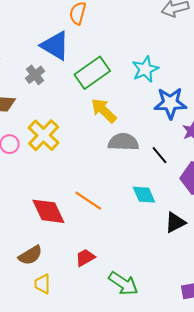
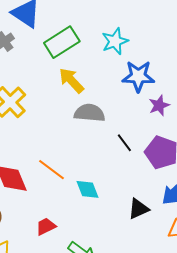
black line: (160, 155) -> (124, 143), moved
cyan diamond: (144, 195) -> (88, 189), moved
black triangle: (175, 223) -> (139, 209), moved

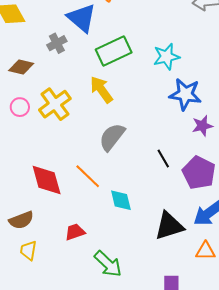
yellow arrow: (71, 80) -> (101, 90), moved
gray semicircle: (89, 113) -> (112, 137), moved, turned -64
black triangle: (139, 209) -> (169, 226), size x1.4

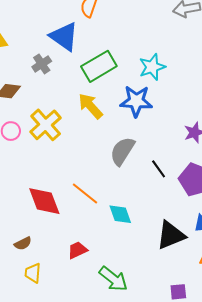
blue star: (185, 94) -> (136, 101), moved
gray semicircle: (112, 137) -> (122, 151), moved
brown semicircle: (21, 220) -> (23, 243), size x0.7

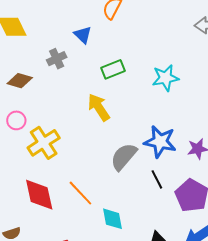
blue triangle: (64, 36) -> (83, 35), size x0.6
green rectangle: (99, 66) -> (113, 69), size x0.7
blue star: (136, 101) -> (160, 142), moved
yellow cross: (46, 125) -> (44, 143), moved

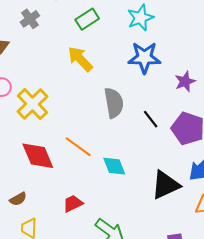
blue star: (160, 142) -> (144, 58), moved
gray semicircle: (124, 157) -> (114, 103), turned 140

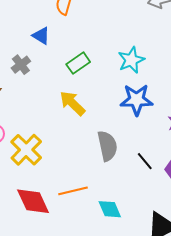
orange line: (78, 147) -> (73, 191), turned -48

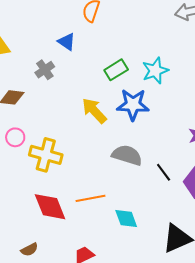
green rectangle: (78, 63) -> (116, 70), moved
blue star: (137, 100) -> (133, 105), moved
gray semicircle: (107, 146) -> (127, 155), turned -64
yellow cross: (26, 150) -> (46, 155), turned -32

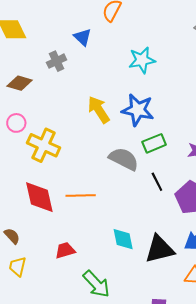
green rectangle: (116, 70) -> (154, 143), moved
cyan star: (155, 71) -> (142, 60), moved
cyan diamond: (126, 218) -> (123, 239), moved
brown semicircle: (29, 250) -> (12, 236), turned -114

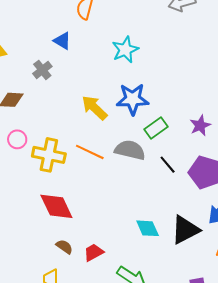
orange line: (81, 195) -> (90, 152), moved, turned 40
brown semicircle: (12, 236) -> (64, 247), moved

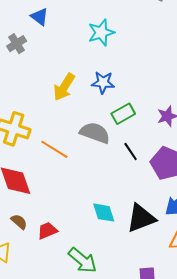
blue star: (133, 99) -> (103, 82), size x0.7
yellow arrow: (94, 108) -> (64, 87), turned -108
orange line: (90, 152) -> (54, 149), moved

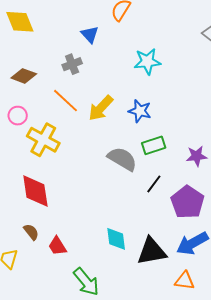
gray cross: (17, 44) -> (72, 64), moved
orange line: (54, 149) -> (65, 101), moved
black line: (131, 152) -> (154, 184), turned 60
red trapezoid: (47, 231) -> (57, 246), turned -110

